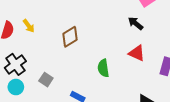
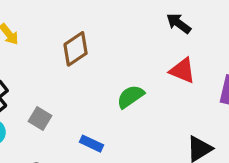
green semicircle: (103, 68) -> (130, 97), turned 66

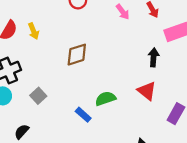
black arrow: (179, 23) -> (154, 57), turned 42
blue rectangle: (91, 144) -> (83, 115), moved

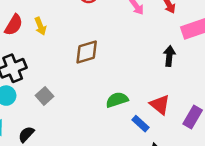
red triangle: (147, 91) -> (160, 105), moved
blue rectangle: (83, 115) -> (140, 124), moved

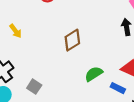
brown diamond: (87, 52) -> (72, 40), moved

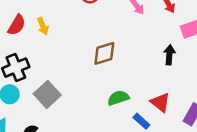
gray square: (34, 87) -> (47, 94), size x1.5

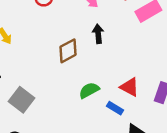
black arrow: (169, 55) -> (98, 34), moved

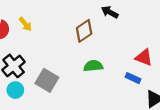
black arrow: (98, 34) -> (110, 12), turned -49
green semicircle: (89, 90) -> (93, 66), moved, turned 30

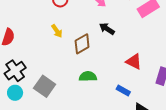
yellow arrow: (25, 24) -> (57, 31), moved
red triangle: (144, 57) -> (134, 61), moved

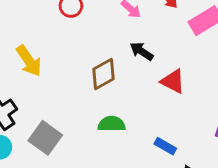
yellow arrow: (57, 31) -> (29, 61), moved, size x1.5
red triangle: (134, 61) -> (173, 81), moved

